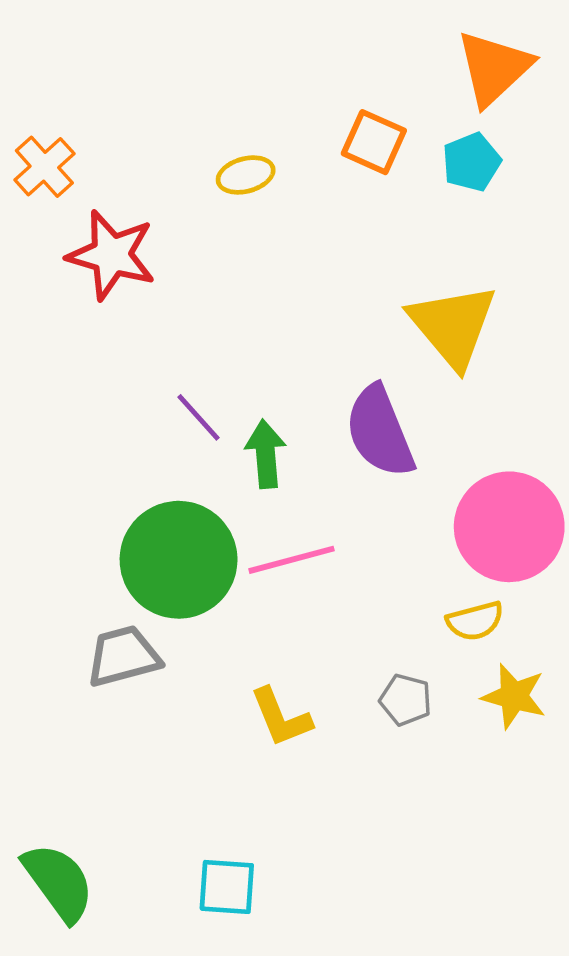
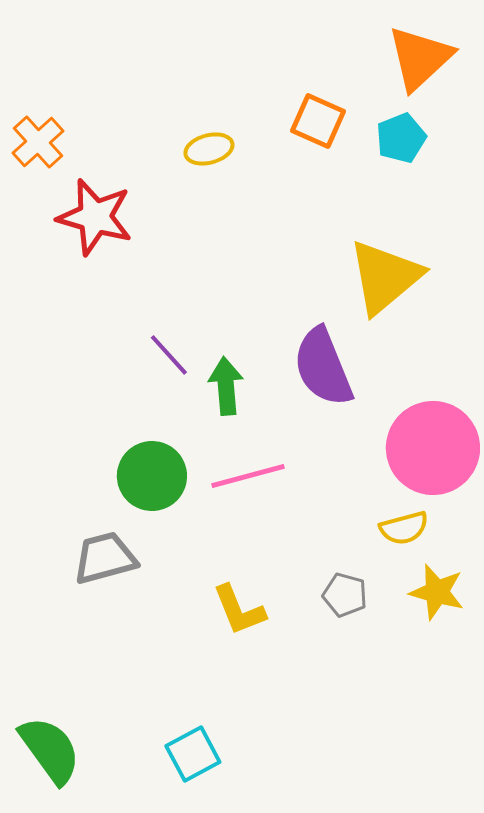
yellow triangle: (453, 326) -> (385, 277), turned 30
green circle: (179, 560) -> (152, 476), size x0.7
cyan square: (227, 887) -> (193, 754), turned -32

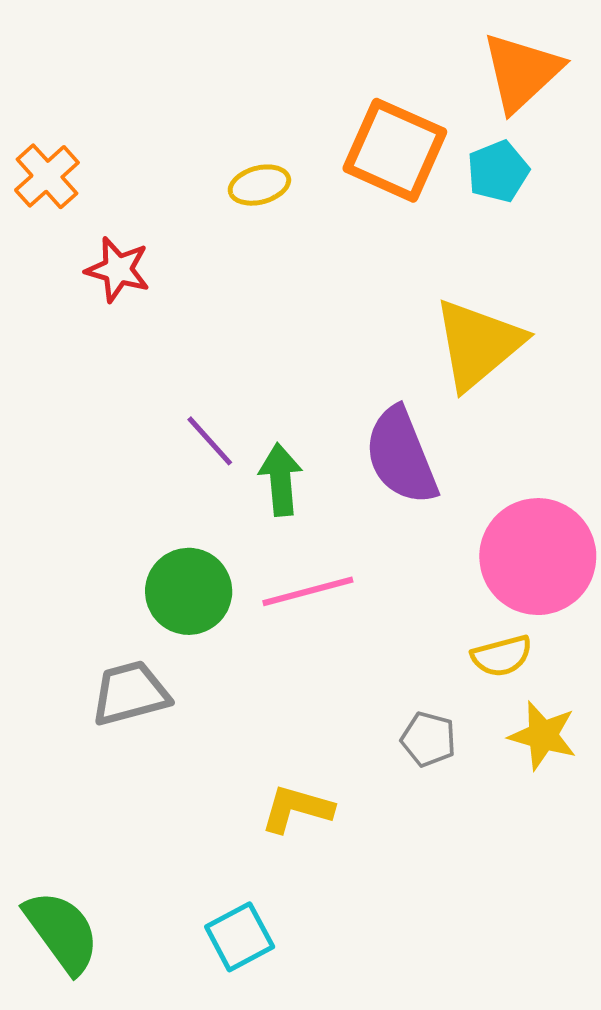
orange square: (318, 121) -> (395, 150), size x1.5
red star: (95, 217) -> (118, 270), size x0.7
yellow L-shape: (239, 610) -> (297, 809), moved, turned 128

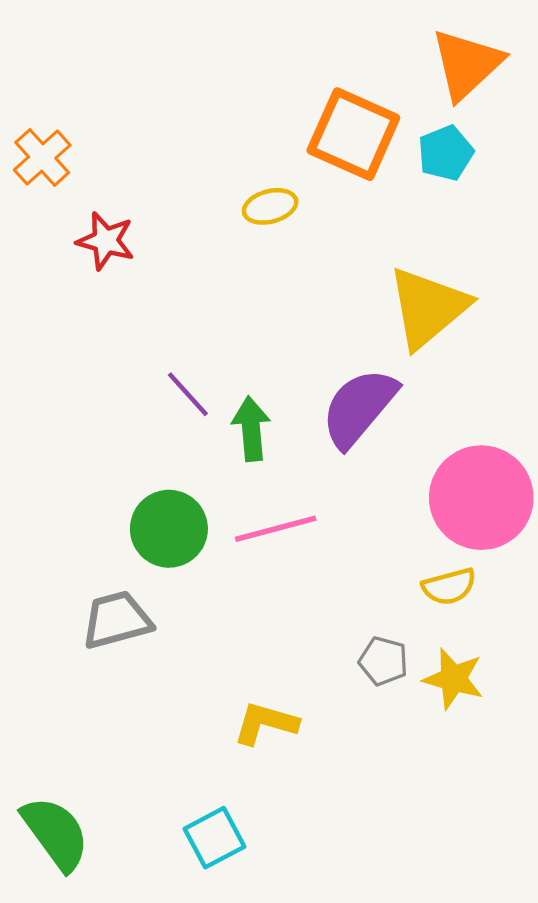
yellow ellipse: (259, 185) -> (270, 206), moved
purple semicircle: (401, 456) -> (359, 408), turned 62
yellow star: (543, 735) -> (453, 679), moved

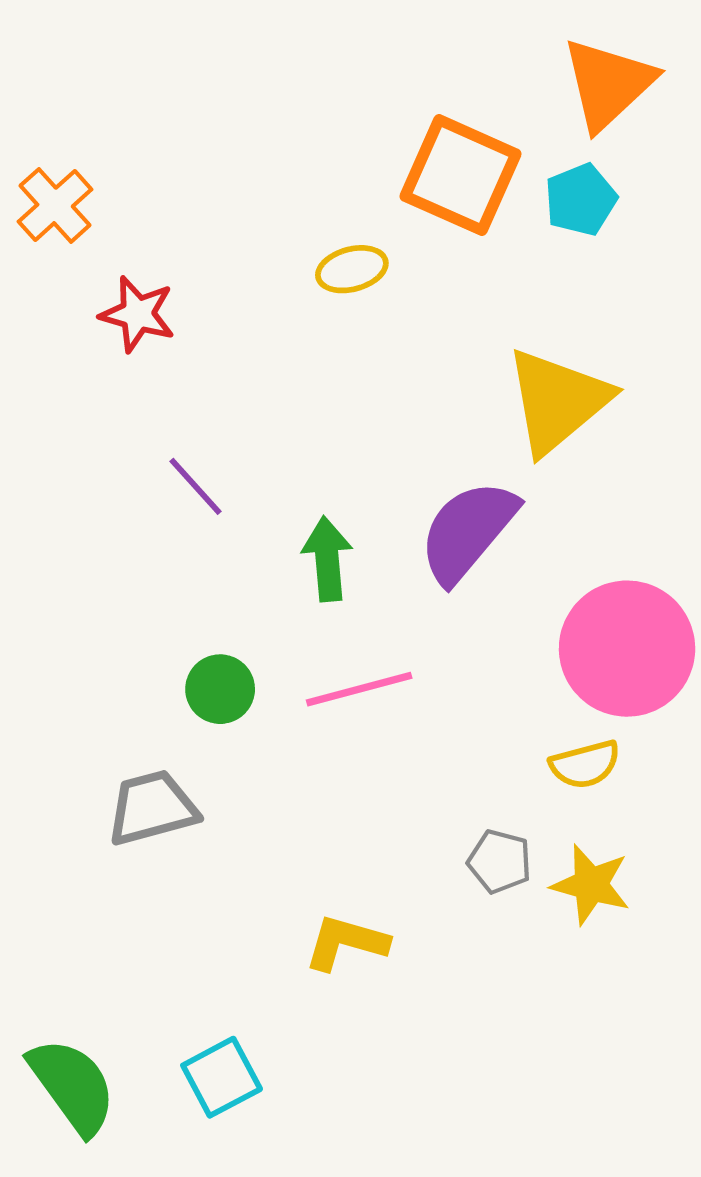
purple line: (188, 394) -> (195, 486), moved
green circle: (169, 529) -> (220, 689), size x0.7
cyan square: (214, 838) -> (222, 1077), moved

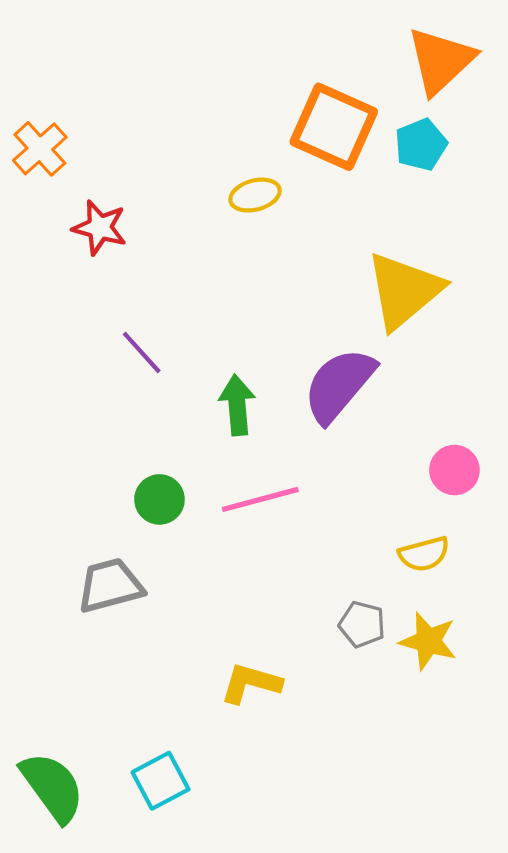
pink circle: (627, 649) -> (454, 470), size x0.5

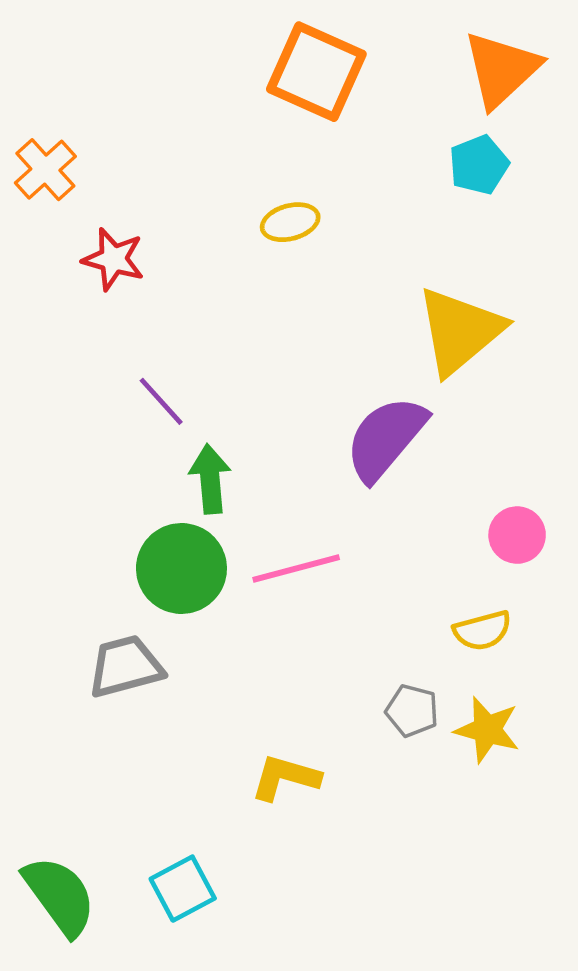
orange square: (334, 127) -> (316, 72), moved
green arrow: (237, 405) -> (210, 479), moved
green circle: (159, 499) -> (181, 568), size x1.6

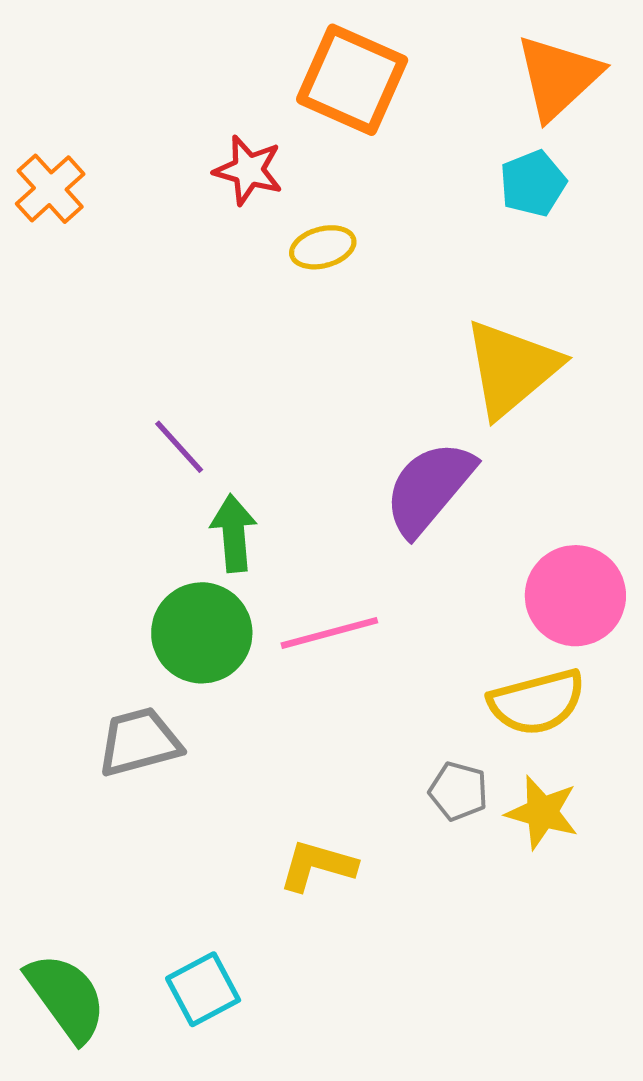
red star: (113, 259) -> (248, 170), moved
pink circle: (517, 535) -> (575, 596), size x1.6
yellow semicircle: (482, 631) -> (537, 702), size x1.5

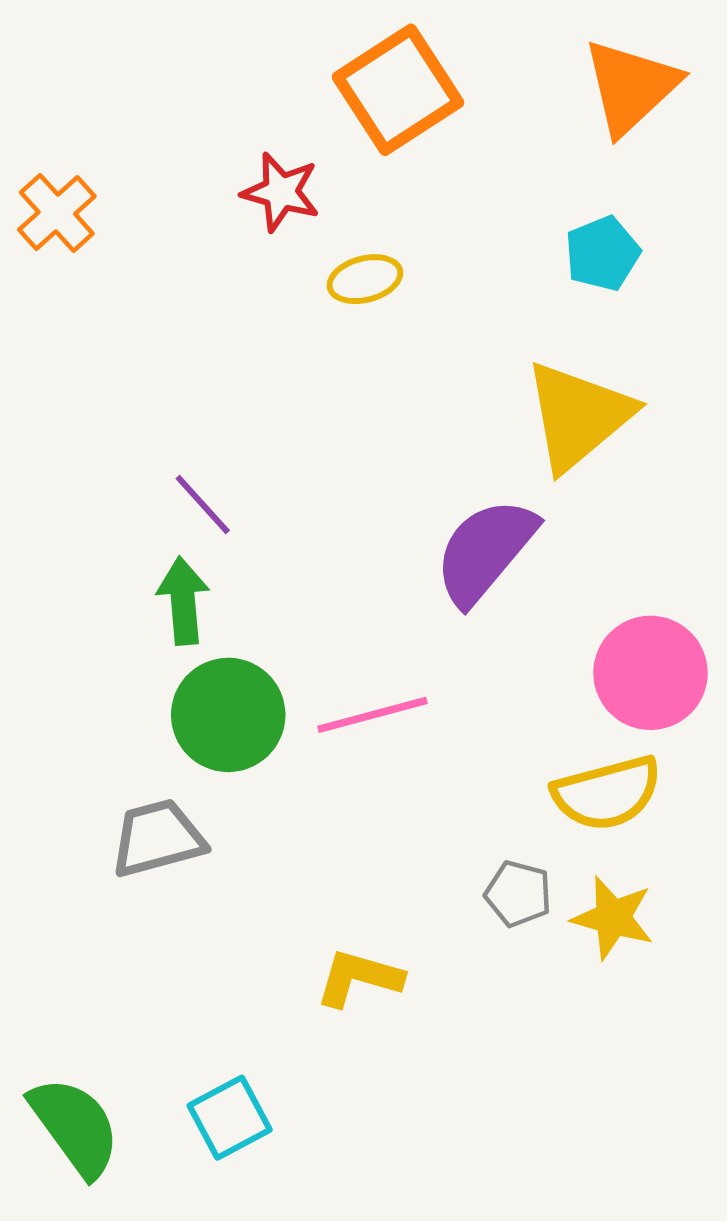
orange square: (352, 80) -> (398, 90), turned 33
cyan pentagon: (533, 183) -> (602, 254), moved
green arrow: (234, 533) -> (183, 601), moved

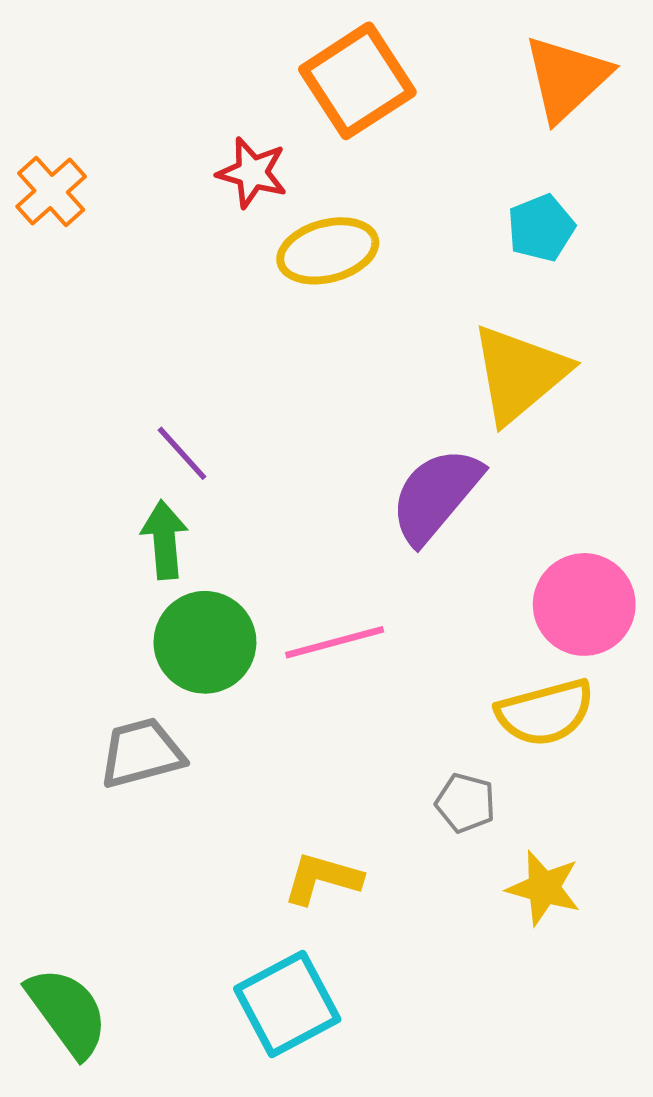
yellow ellipse: (365, 279) -> (328, 251), size x1.5
yellow star: (613, 918) -> (544, 888), moved
cyan square: (230, 1118) -> (287, 1004), moved, size x1.4

